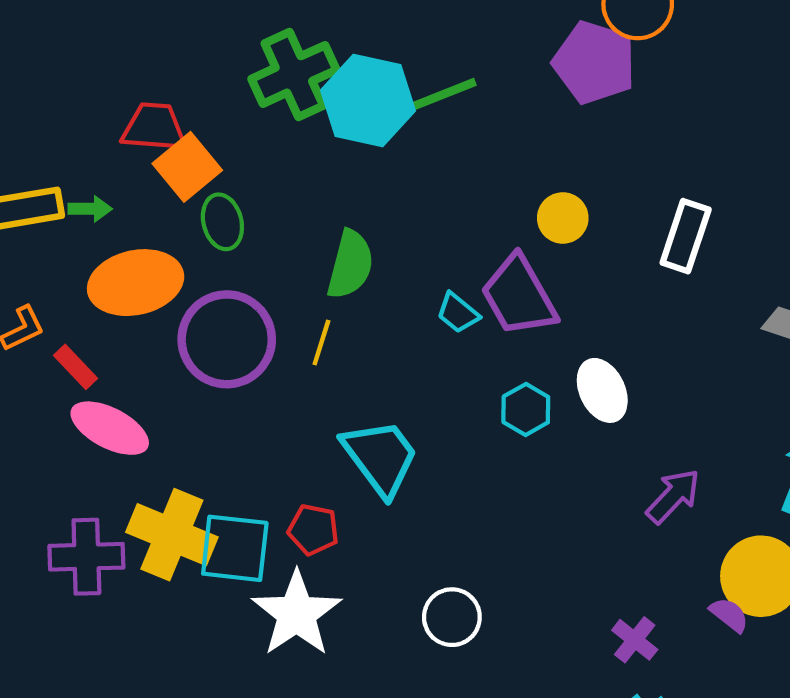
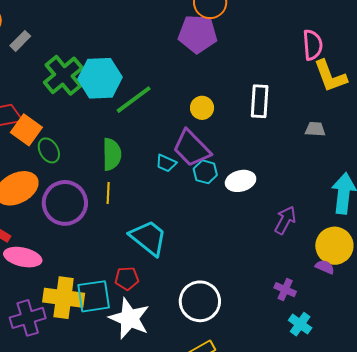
green line: (436, 97) -> (134, 100), moved
white ellipse: (602, 390) -> (241, 181), turned -64
cyan hexagon: (526, 409) -> (205, 172), moved
white circle: (452, 617) -> (200, 301), size x1.5

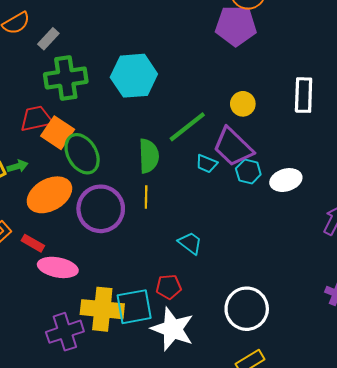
green cross: (63, 75) -> (66, 78), moved, turned 33
green line: (134, 100) -> (187, 127), moved
green ellipse: (49, 150) -> (82, 154), size x1.5
cyan trapezoid: (148, 238) -> (190, 243), size x0.6

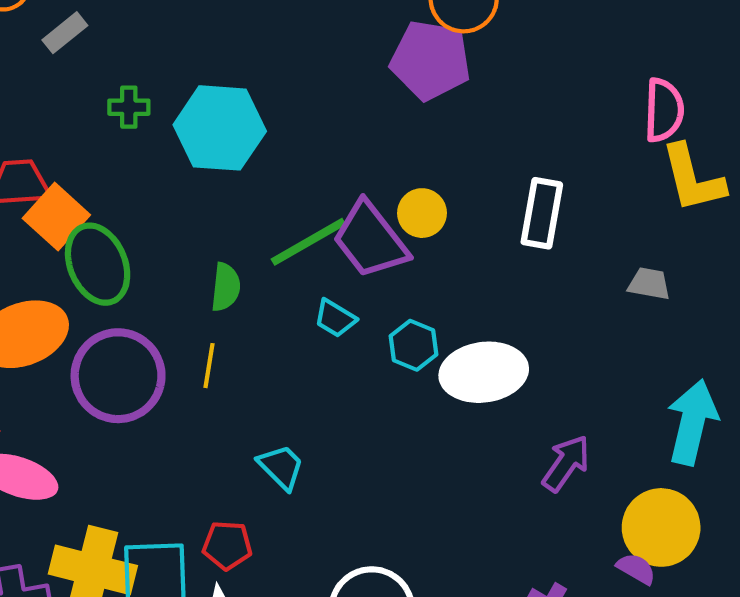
green cross: (66, 78) -> (129, 107), moved, size x0.5
purple trapezoid: (233, 147) -> (370, 240), moved
green semicircle: (149, 156) -> (226, 287), size x0.7
white ellipse: (286, 180) -> (484, 372), size x1.4

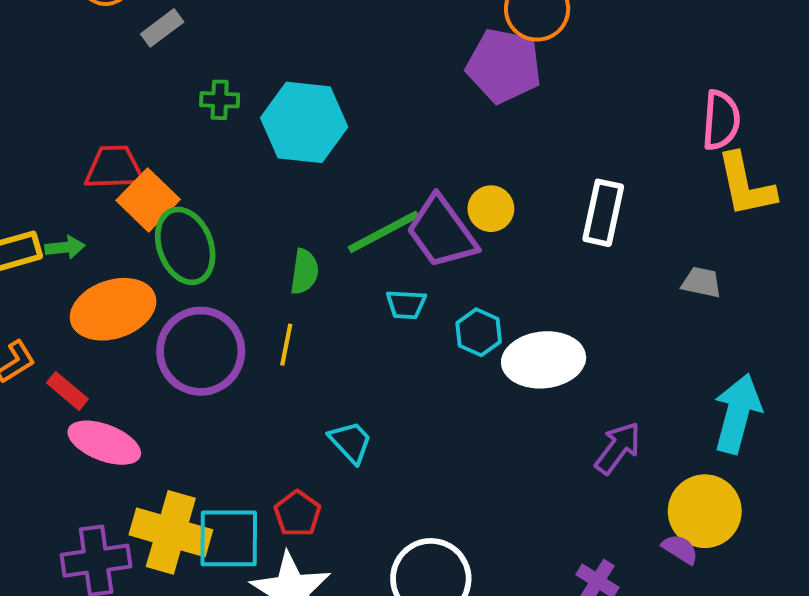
cyan trapezoid: (335, 318) -> (406, 304), turned -30
red pentagon: (227, 545) -> (297, 514), turned 30

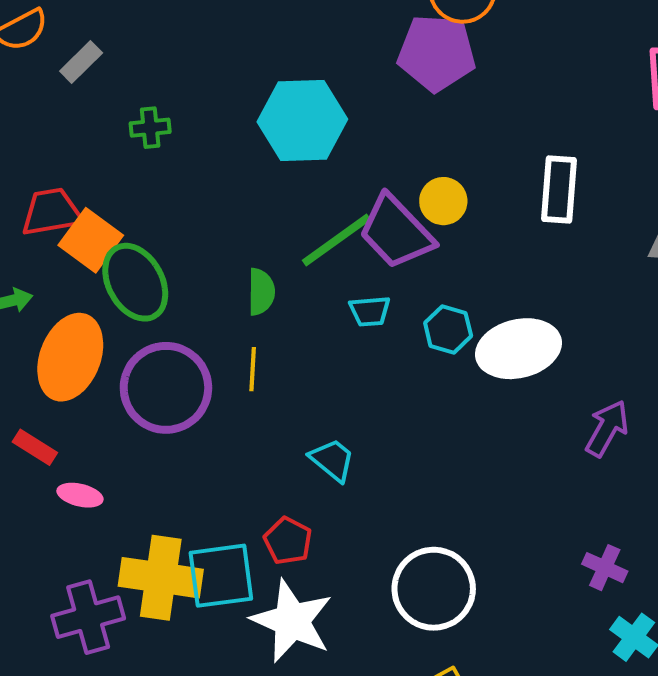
cyan hexagon: (304, 122) -> (302, 121), moved
orange ellipse: (113, 309) -> (70, 357), turned -42
pink ellipse: (104, 443) -> (80, 495), size x0.6

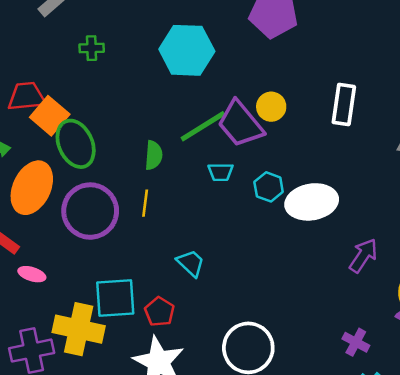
cyan square: (221, 576) -> (115, 298), moved

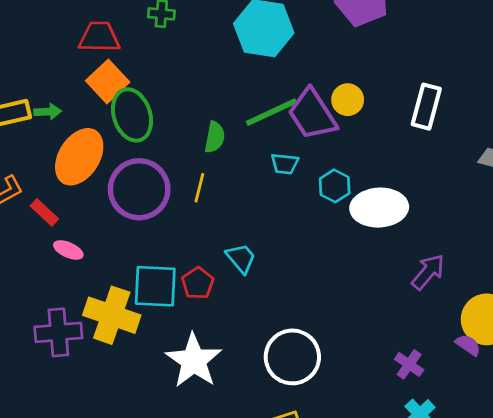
red trapezoid: (27, 96) -> (99, 37), moved
red pentagon: (160, 312) -> (198, 283), moved

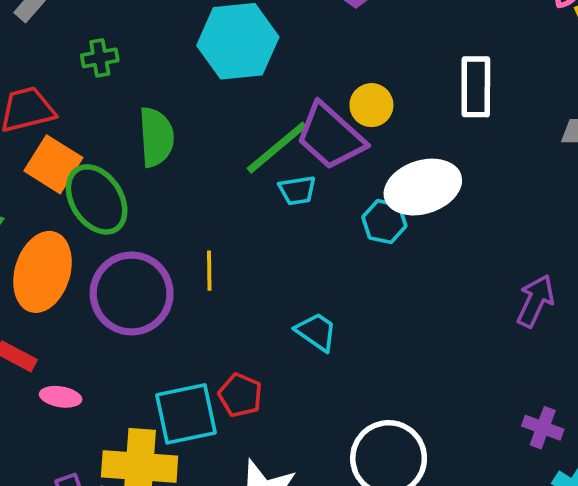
green semicircle: (215, 137) -> (156, 137), moved, size x1.4
cyan trapezoid: (285, 164) -> (297, 190), moved
white ellipse: (379, 208) -> (423, 187), moved
cyan trapezoid: (241, 258) -> (316, 332), moved

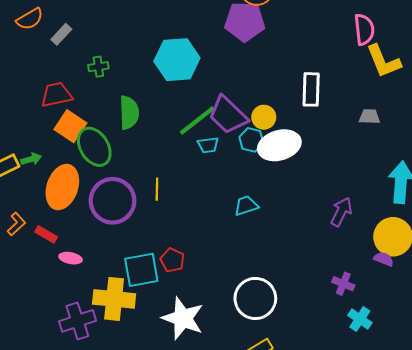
yellow circle: (371, 105) -> (264, 117), moved
cyan hexagon: (384, 222) -> (251, 140), moved
cyan trapezoid: (316, 332) -> (246, 206), moved, turned -55

